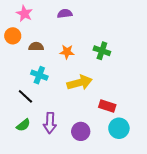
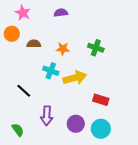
cyan cross: (39, 75) -> (51, 71), moved
green semicircle: (23, 125) -> (18, 130), moved, turned -88
cyan circle: (119, 128) -> (101, 129), moved

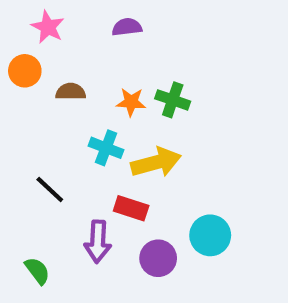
green cross: (96, 48) -> (173, 100), moved
red rectangle: (101, 100) -> (131, 208), moved
cyan circle: (101, 129) -> (210, 235), moved

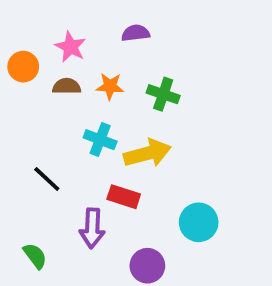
pink star: (48, 27) -> (71, 47), moved
purple semicircle: (127, 27) -> (136, 33), moved
orange star: (131, 102) -> (110, 86), moved
purple circle: (158, 258) -> (147, 266), moved

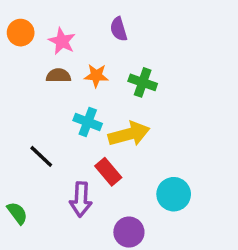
purple semicircle: (136, 33) -> (119, 29), turned -100
orange circle: (23, 67) -> (21, 33), moved
red rectangle: (124, 197) -> (108, 172), turned 32
green semicircle: (35, 256) -> (17, 213), moved

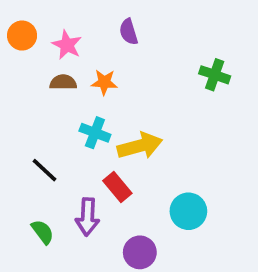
green cross: (143, 82) -> (215, 75), moved
green semicircle: (17, 213) -> (43, 232), moved

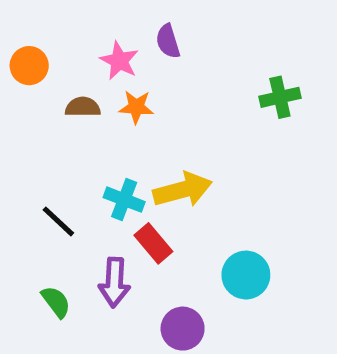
orange circle: (22, 36) -> (29, 66), moved
pink star: (67, 45) -> (119, 61), moved
green cross: (215, 75) -> (280, 97), turned -32
cyan cross: (95, 133) -> (124, 200), moved

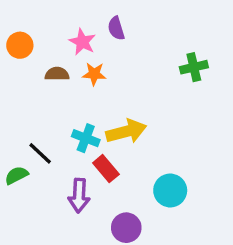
green semicircle: (56, 302) -> (16, 175), moved, turned -80

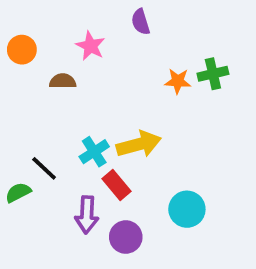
purple semicircle: (116, 28) -> (141, 22), moved
orange star: (94, 74) -> (178, 81), moved
cyan cross: (86, 138) -> (94, 152), turned 36
purple circle: (126, 228) -> (126, 237), moved

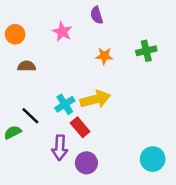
brown semicircle: (63, 81) -> (27, 66), moved
orange star: (178, 81) -> (104, 56), moved
cyan circle: (187, 209) -> (153, 159), moved

